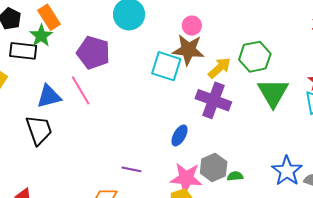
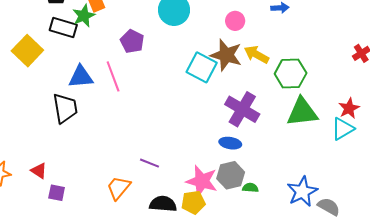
pink circle: (192, 26) -> (235, 21), moved
purple pentagon: (93, 53) -> (132, 41), size x0.7
yellow arrow: (219, 68) -> (256, 55), moved, turned -120
green triangle: (273, 93) -> (302, 112), turned 44
blue ellipse: (180, 135) -> (230, 143), moved, turned 60

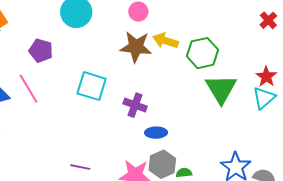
cyan square: (202, 67) -> (92, 86), moved
purple cross: (242, 109) -> (135, 105), moved, size x0.7
green triangle: (302, 112) -> (221, 89), turned -44

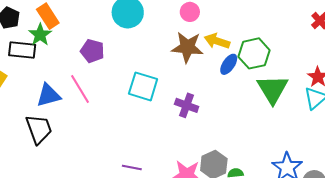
blue ellipse: (156, 133) -> (229, 64), moved, turned -55

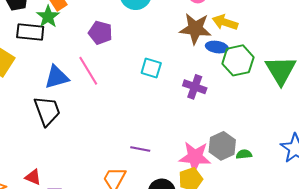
green hexagon: (254, 53) -> (238, 60), moved
blue ellipse: (229, 64) -> (217, 47), moved, turned 65
cyan square: (143, 86) -> (151, 68), size x0.7

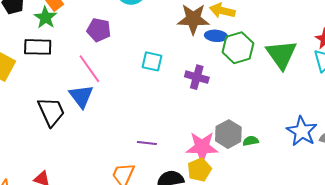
black rectangle: (30, 32) -> (38, 47), moved
blue triangle: (57, 77) -> (81, 96), moved, turned -48

